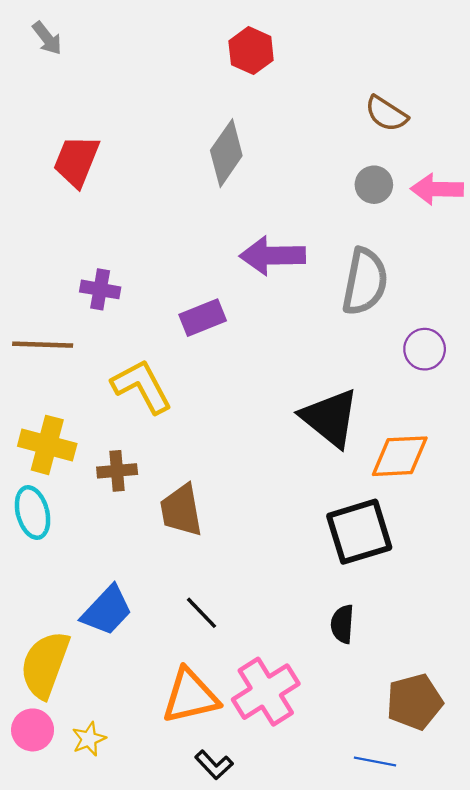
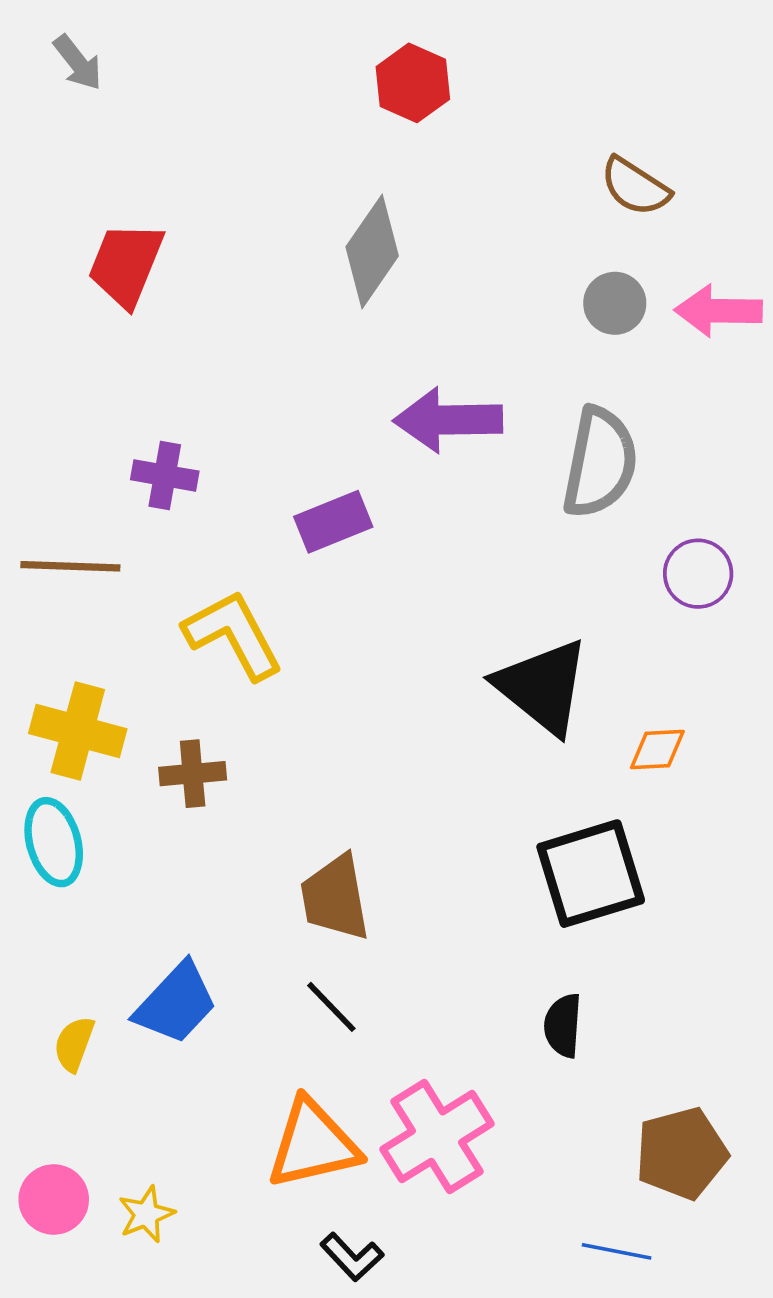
orange diamond: (400, 456) -> (657, 750), size x0.6
brown trapezoid: (181, 510) -> (335, 898), moved
yellow semicircle: (45, 665) -> (74, 1044), moved, size x0.5

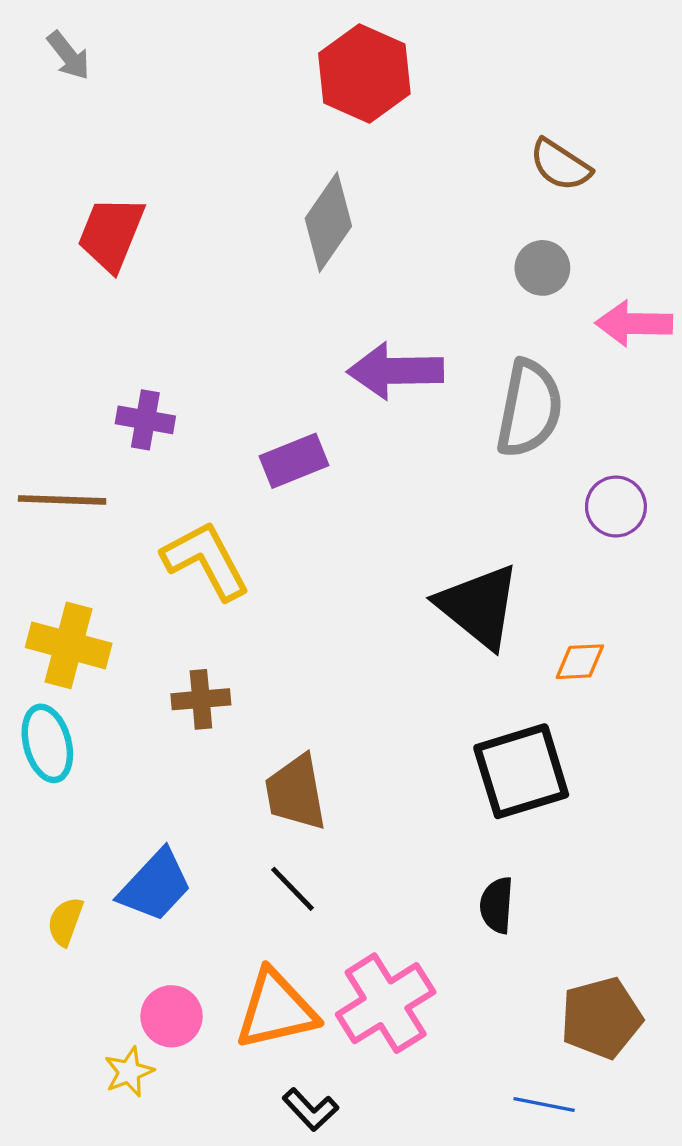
red hexagon: (413, 83) -> (364, 74), size x1.4
pink arrow: (718, 311) -> (634, 324), moved
brown cross: (193, 774) -> (201, 699), moved
pink circle: (54, 1200) -> (172, 1016), moved

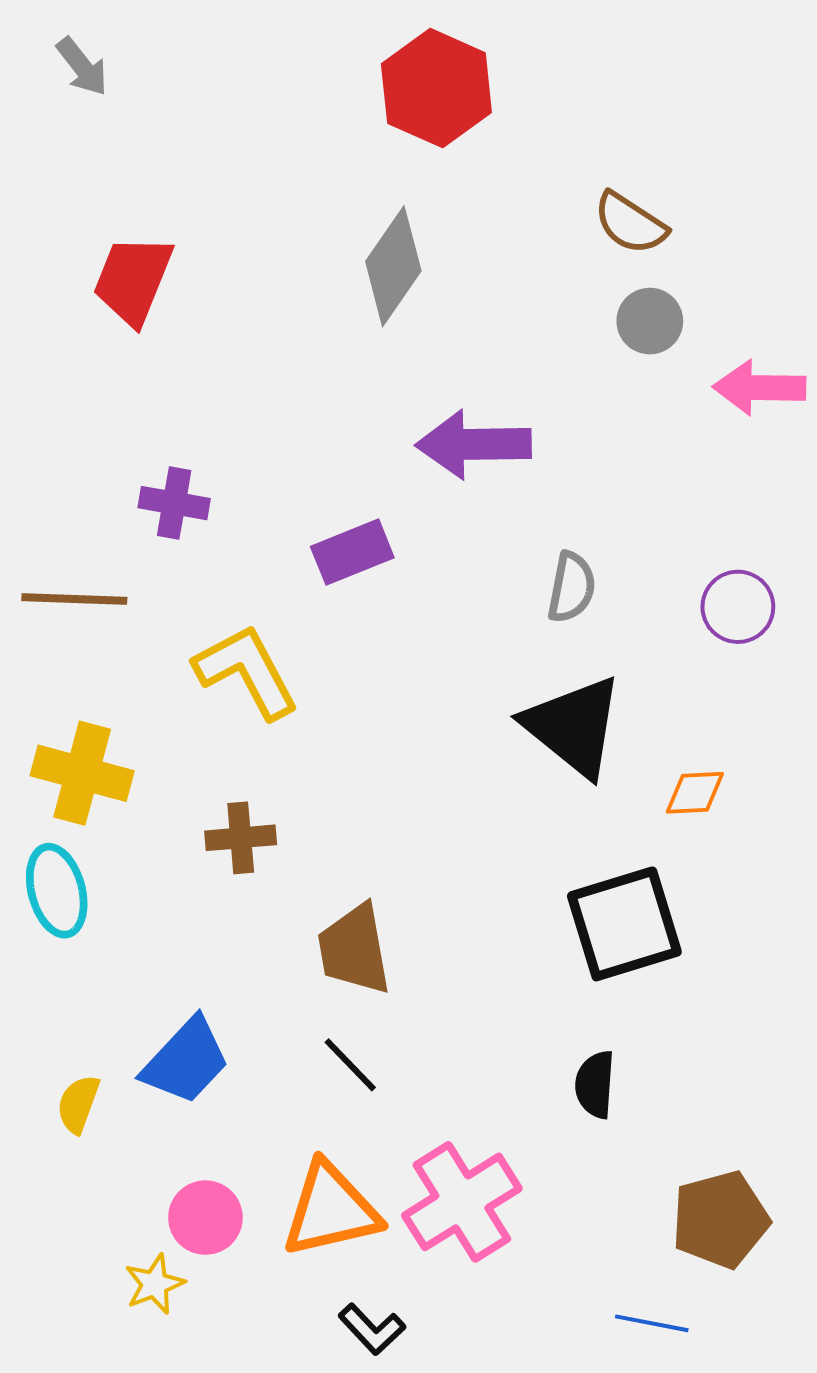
brown semicircle: (560, 165) -> (630, 223), moved
gray semicircle: (529, 408) -> (572, 587), moved, size x0.6

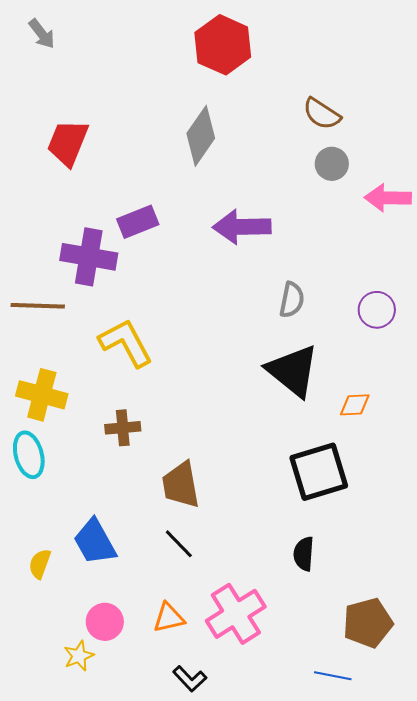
purple cross: (174, 503) -> (89, 257), size x1.6
purple rectangle: (352, 552) -> (138, 222), moved
blue trapezoid: (186, 1061) -> (95, 542), turned 108
orange triangle: (331, 1210) -> (169, 618), size x0.6

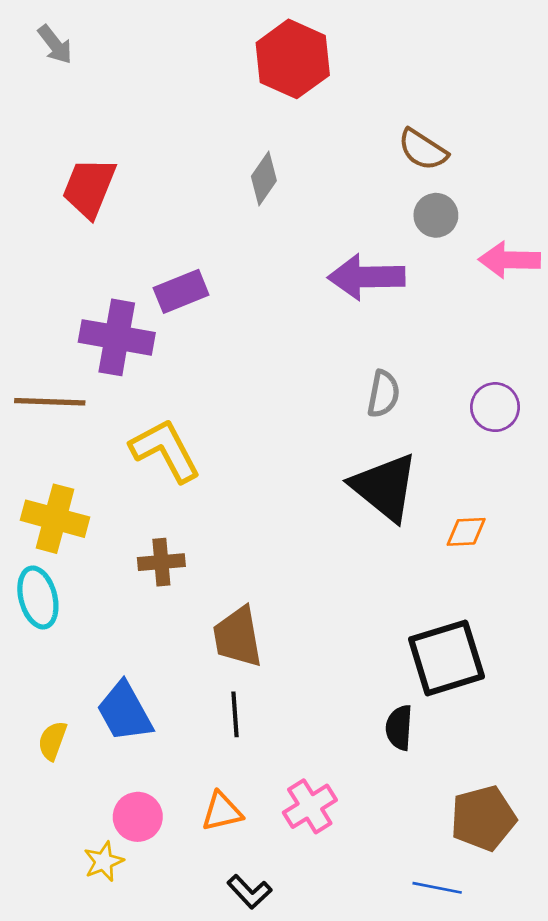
gray diamond: (201, 136) -> (264, 178), size x0.7
purple arrow: (242, 227) -> (366, 277), moved
black square: (319, 472) -> (446, 658), moved
black line: (179, 544) -> (235, 714), turned 40
pink cross: (236, 614) -> (310, 806), size x0.7

